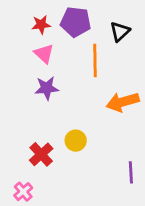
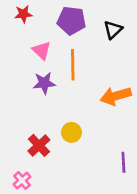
red star: (41, 25) -> (23, 14), moved
orange line: (95, 60) -> (73, 65), moved

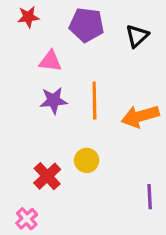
pink triangle: (42, 50) -> (50, 61), turned -36
orange line: (73, 65) -> (94, 100), moved

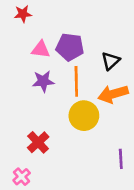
purple pentagon: (87, 25) -> (70, 47), moved
black triangle: (137, 36) -> (111, 61), moved
yellow circle: (87, 160) -> (84, 116), moved, size x1.5

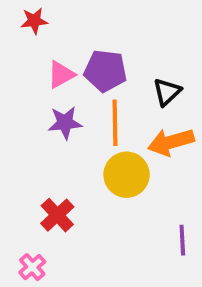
pink triangle: (41, 49) -> (61, 75), turned -36

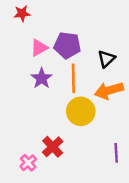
purple star: (65, 123) -> (42, 78), turned -30
red cross: (57, 215) -> (53, 147), moved
pink cross: (32, 267) -> (28, 163), moved

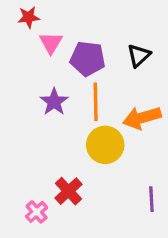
pink triangle: (39, 48) -> (51, 43), moved, turned -30
black triangle: (106, 59) -> (139, 55), moved

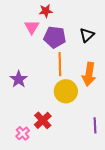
red star: (29, 17) -> (46, 11), moved
purple star: (54, 102) -> (19, 79), moved
orange arrow: (142, 118) -> (89, 74), turned -65

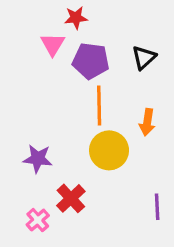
orange arrow: (89, 74) -> (147, 122), size x0.7
purple star: (19, 79) -> (38, 159), moved, turned -30

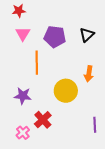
red star: (76, 18) -> (19, 11), moved
pink triangle: (53, 44) -> (23, 34), moved
orange line: (99, 106) -> (37, 63), moved

